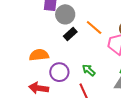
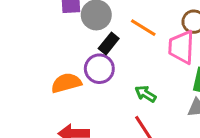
purple circle: (59, 72) -> (99, 69), moved

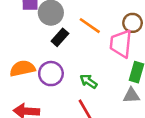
purple circle: (99, 69) -> (51, 74), moved

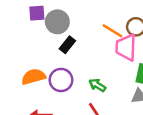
orange line: (90, 26) -> (113, 31), moved

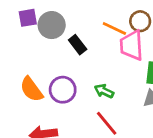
black rectangle: (67, 45) -> (78, 45), moved, turned -70
orange semicircle: (33, 77) -> (31, 89), turned -105

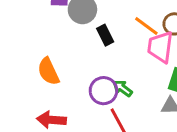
purple circle: (63, 90) -> (103, 91), moved

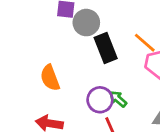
black rectangle: (105, 35) -> (106, 48), size x1.5

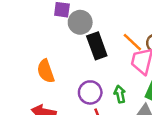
green arrow: (118, 99) -> (120, 94), moved, turned 35

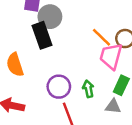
black rectangle: (97, 46) -> (42, 35), moved

